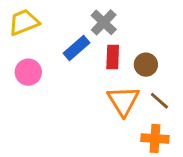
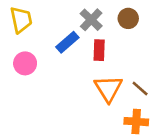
yellow trapezoid: (24, 22) -> (21, 20), turned 100
brown circle: (146, 65) -> (128, 18), moved

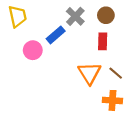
red rectangle: (99, 50) -> (103, 41), moved
pink circle: (25, 63) -> (33, 50), moved

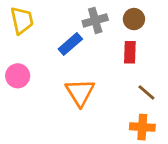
gray cross: (75, 16) -> (95, 20), turned 30
pink circle: (33, 50) -> (18, 76), moved
orange triangle: (90, 73) -> (80, 92), moved

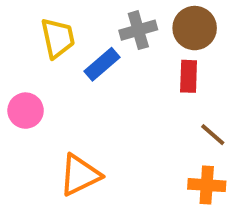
brown circle: (134, 19) -> (195, 28), size x1.4
yellow trapezoid: (22, 20) -> (58, 38), moved
orange triangle: (80, 92) -> (80, 175), moved, turned 36

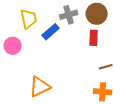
pink circle: (26, 111) -> (13, 46), moved
brown line: (213, 135) -> (106, 67), turned -56

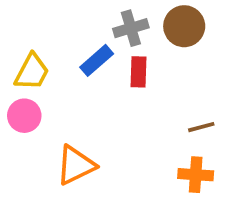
yellow trapezoid: (29, 19) -> (32, 72), moved, turned 40
red rectangle: (94, 38) -> (138, 72), moved
pink circle: (13, 46) -> (24, 116), moved

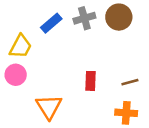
blue rectangle: (97, 60) -> (51, 23), moved
red rectangle: (138, 72) -> (91, 81), moved
orange triangle: (76, 165) -> (49, 107), turned -36

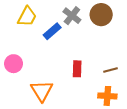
gray cross: (84, 18) -> (72, 16), turned -36
blue rectangle: (51, 23) -> (52, 31), moved
yellow trapezoid: (21, 47) -> (27, 17), moved

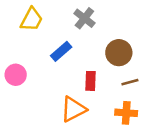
brown circle: (101, 15) -> (119, 53), moved
blue rectangle: (52, 31) -> (61, 51), moved
orange triangle: (42, 91) -> (73, 109), moved, turned 35

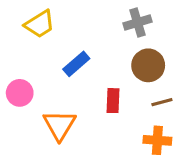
gray cross: (84, 18) -> (137, 23), moved, turned 35
yellow trapezoid: (32, 19) -> (40, 24), turned 30
orange triangle: (73, 109) -> (59, 125), moved, turned -32

